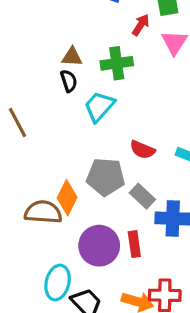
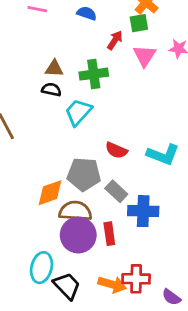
black semicircle: (69, 81) -> (51, 90), turned -60
orange diamond: (67, 198) -> (50, 193), turned 44
brown semicircle: (43, 212) -> (75, 211), moved

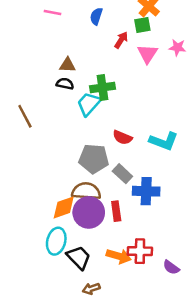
blue semicircle: (87, 13) -> (96, 16), turned -91
green cross: (94, 74) -> (102, 87), moved
orange diamond: (50, 193) -> (64, 207), moved

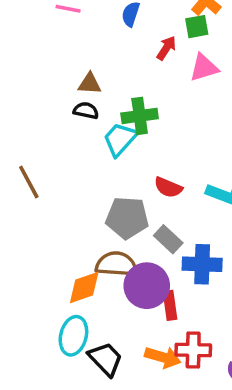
pink triangle: (147, 54) -> (204, 68), turned 40
brown line: (25, 116) -> (29, 182), moved
red rectangle: (116, 211) -> (170, 305), moved
purple circle: (89, 212) -> (147, 286), moved

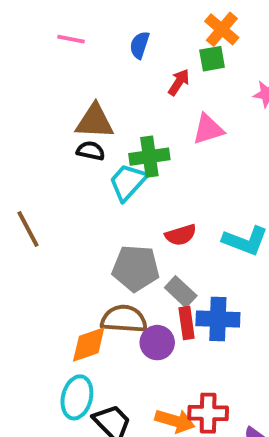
pink triangle: (204, 68) -> (208, 129), moved
brown triangle: (90, 84) -> (95, 121), size x1.5
red semicircle: (168, 187) -> (181, 235), turned -40
purple circle: (147, 286) -> (157, 343), size x0.7
red rectangle: (170, 305) -> (187, 323), moved

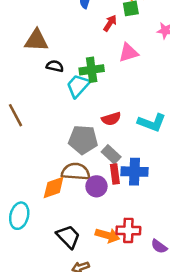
brown triangle: (95, 121) -> (36, 40), moved
cyan ellipse: (77, 397) -> (19, 216), moved

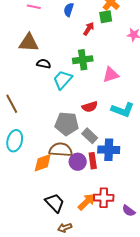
pink triangle: (128, 53) -> (111, 75), moved
green cross: (92, 70) -> (83, 60), moved
red rectangle: (115, 174) -> (93, 161), moved
cyan ellipse: (19, 216) -> (15, 141), moved
orange arrow: (108, 235) -> (87, 202), turned -60

